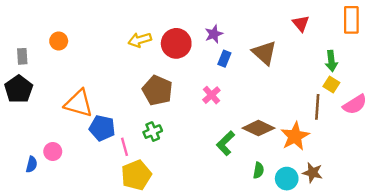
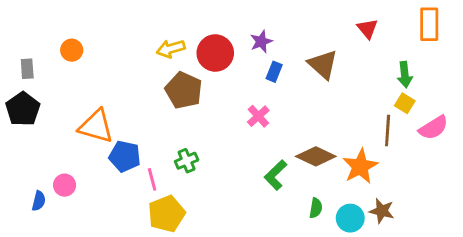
brown pentagon: (157, 90) -> (184, 90), moved

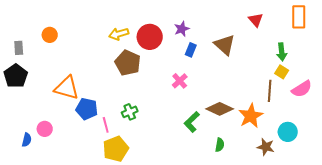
cyan circle: (350, 218) -> (288, 132), moved

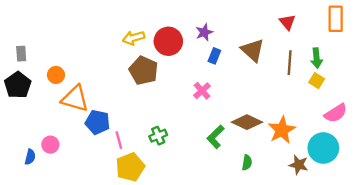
orange circle: (50, 35) -> (56, 75), moved
pink semicircle: (302, 89) -> (336, 113), moved
brown line: (270, 91) -> (290, 63), moved
green cross: (130, 112) -> (158, 136), moved
cyan circle: (288, 132) -> (323, 148), size x1.4

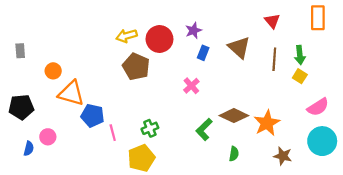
black pentagon: (18, 85) -> (21, 107), moved, turned 30
cyan circle: (323, 148) -> (322, 141), moved
yellow pentagon: (130, 167) -> (141, 158), moved

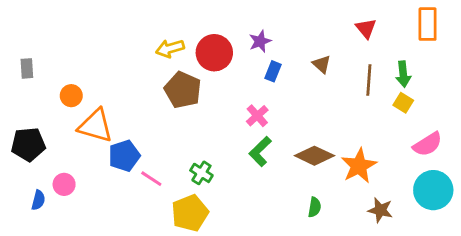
brown triangle: (239, 47) -> (322, 64), size x0.6
blue pentagon: (92, 116) -> (124, 156), turned -30
green cross: (150, 128) -> (201, 173), turned -35
green L-shape: (204, 129) -> (260, 151), moved
pink line: (113, 133) -> (151, 179), turned -42

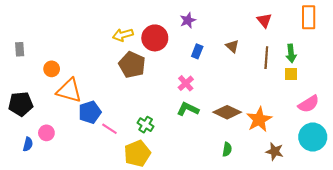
purple star: (260, 41) -> (188, 20), moved
yellow square: (403, 103) -> (291, 74), turned -32
green L-shape: (260, 151) -> (188, 109), turned 70

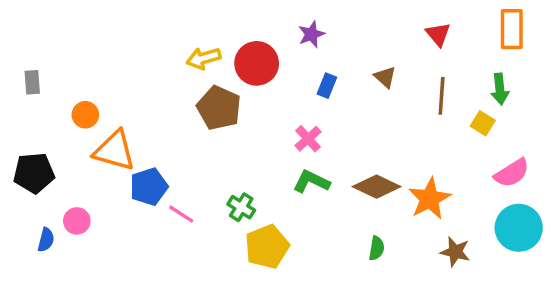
green arrow: (291, 53) -> (500, 89), moved
yellow square: (291, 74) -> (483, 123), turned 32
yellow pentagon: (137, 154) -> (267, 247), moved

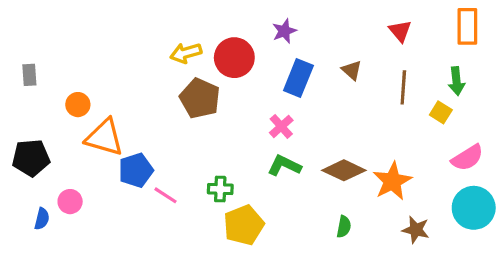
blue rectangle: (327, 86) -> (298, 78), size x1.6
green cross: (241, 207) -> (220, 189), turned -30

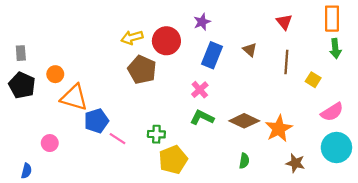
green arrow: (456, 81) -> (335, 49), moved
black pentagon: (31, 158) -> (22, 85), moved, turned 30
blue semicircle: (42, 219) -> (26, 171), moved

